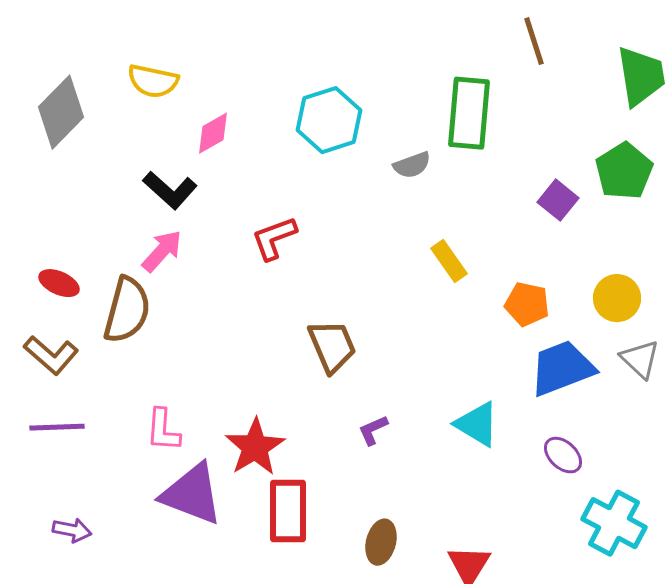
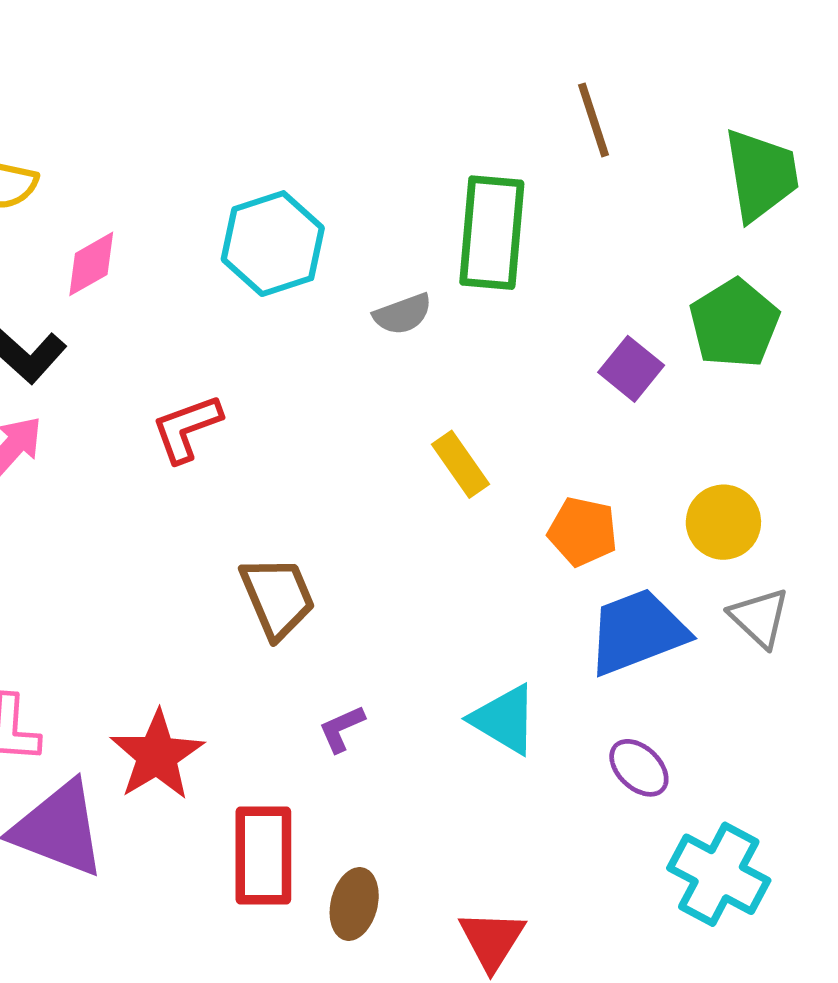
red rectangle: (288, 511) -> (263, 855), moved

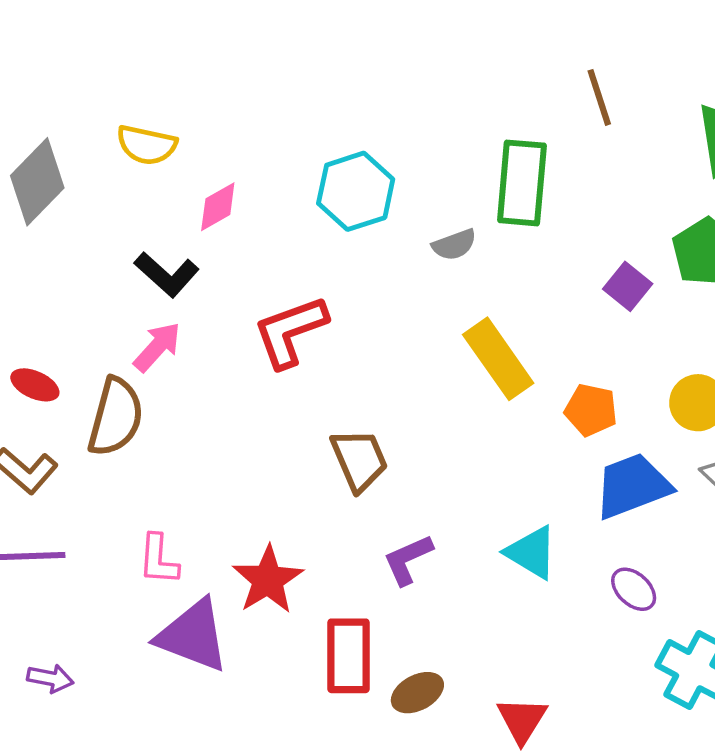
red L-shape: (187, 428) -> (290, 331), size x1.4
yellow rectangle: (461, 464) -> (498, 359), size x1.6
purple L-shape: (342, 729) -> (408, 560), size x1.4
brown ellipse: (354, 904) -> (417, 693), turned 48

